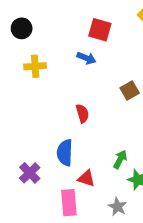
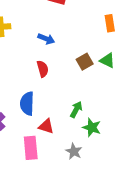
blue arrow: (86, 58) -> (46, 39), moved
brown square: (130, 91) -> (85, 62), moved

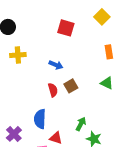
brown square: (85, 62) -> (71, 86), moved

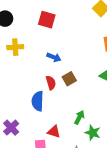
red square: (66, 28) -> (47, 20), moved
blue semicircle: (40, 119) -> (38, 101), moved

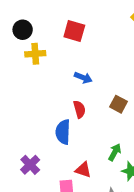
yellow cross: (15, 47) -> (35, 54), moved
brown square: (69, 79) -> (119, 104), moved, turned -32

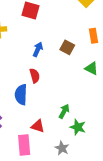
blue arrow: (83, 78) -> (38, 49), turned -88
brown square: (119, 104) -> (67, 47), moved

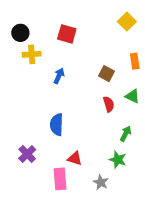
blue arrow: (38, 49) -> (59, 76), moved
red semicircle: (35, 76) -> (109, 104), moved
green arrow: (64, 111) -> (126, 134), moved

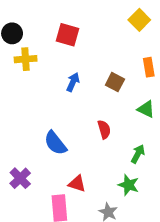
blue arrow: (59, 76) -> (73, 82), moved
red semicircle: (109, 104) -> (104, 129), moved
blue semicircle: (57, 125) -> (55, 143), turned -40

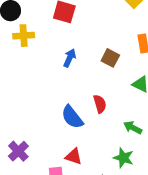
blue semicircle: (55, 143) -> (72, 117), moved
green arrow: (138, 154) -> (133, 128), turned -90

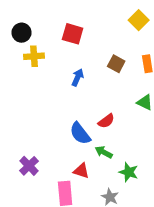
brown square: (110, 58) -> (116, 64), moved
red semicircle: (100, 104) -> (106, 121), turned 70
green arrow: (133, 128) -> (104, 152), moved

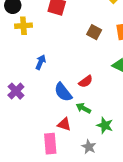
blue arrow: (78, 77) -> (41, 62), moved
purple cross: (29, 166) -> (16, 91), moved

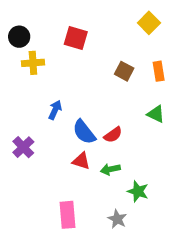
blue semicircle: (63, 92) -> (84, 132), moved
green arrow: (83, 108) -> (110, 169), turned -40
red triangle: (64, 124) -> (81, 161), moved

